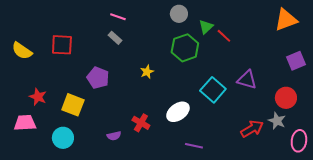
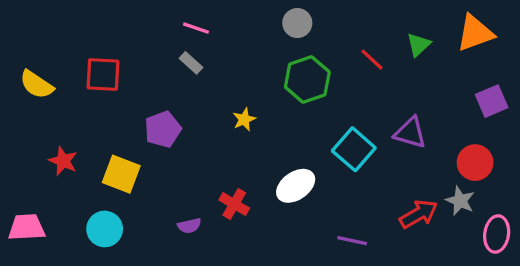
green triangle: (206, 27) -> (419, 45), moved
purple pentagon: (98, 78) -> (163, 129), turned 30
pink trapezoid: (25, 123) -> (27, 227), moved
purple line: (194, 146) -> (352, 241), moved

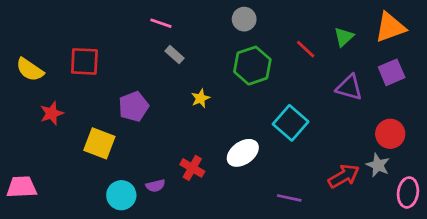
gray rectangle: (191, 63) -> (175, 55), moved
purple square: (492, 101) -> (392, 72), moved
purple triangle: (410, 133) -> (349, 87), moved
red star: (63, 161) -> (52, 113), moved, turned 30
cyan circle: (105, 229) -> (121, 195), moved

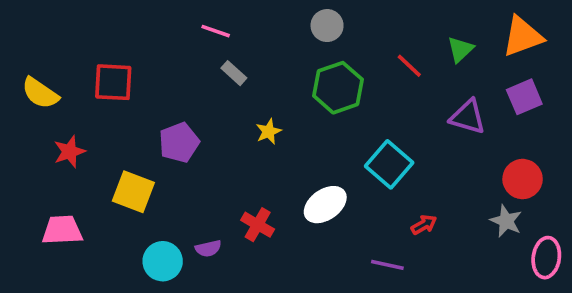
red arrow: (344, 176) -> (424, 225), moved, size x0.6
pink trapezoid: (22, 187) -> (62, 230), moved

